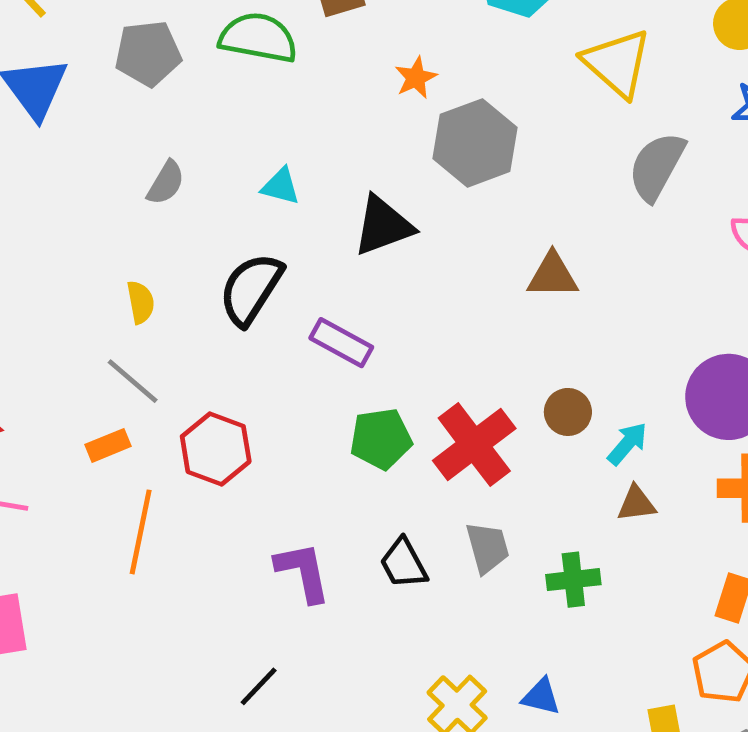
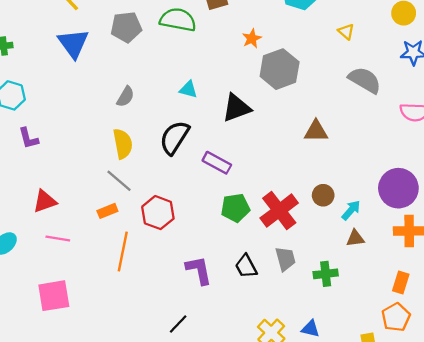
yellow triangle: (617, 63) -> (346, 32), size x0.5
gray semicircle: (657, 166) -> (365, 80), turned 92
gray semicircle: (166, 183) -> (125, 97), moved
yellow semicircle: (141, 302) -> (123, 144), size x1.5

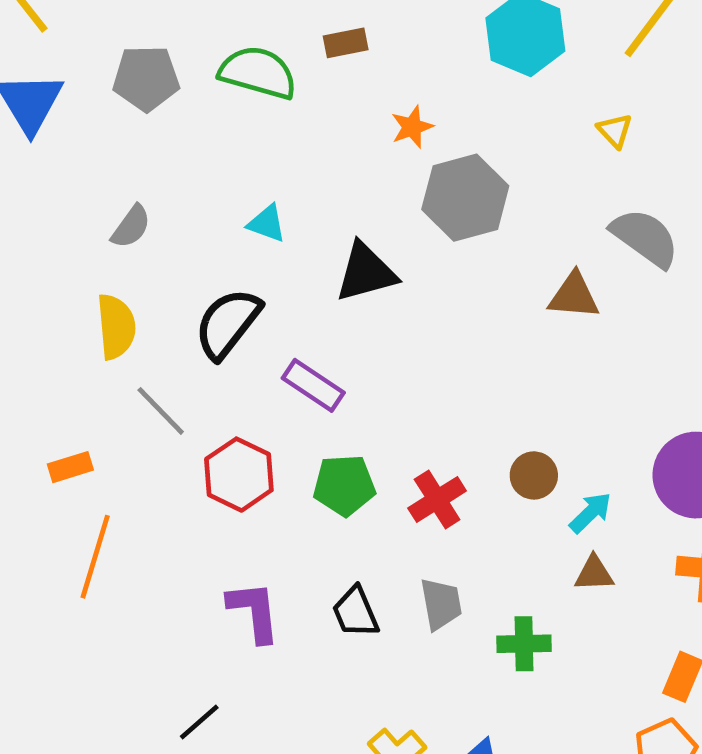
brown triangle: (316, 131) -> (574, 296), moved
gray line: (119, 181) -> (161, 411), moved
red cross: (279, 210) -> (437, 499), size x0.7
red hexagon: (158, 213) -> (239, 475), moved

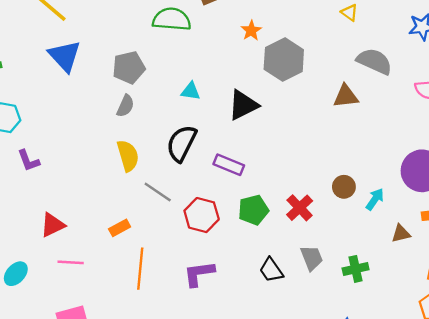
gray pentagon: (146, 78) -> (129, 68), moved
brown triangle: (594, 573) -> (401, 234), moved
purple L-shape: (254, 611) -> (199, 274), moved, turned -80

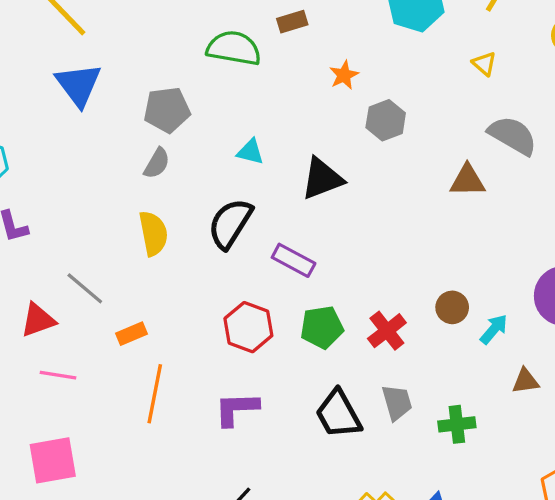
gray hexagon: (284, 59) -> (386, 120), size x0.7
gray line: (158, 192) -> (85, 288), moved
black trapezoid: (271, 270) -> (338, 414), size x1.4

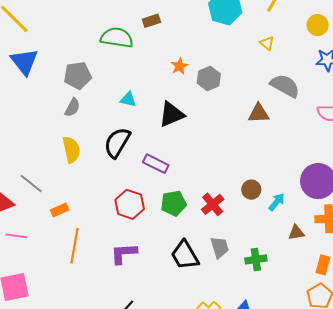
orange star: (344, 75) -> (179, 66), moved

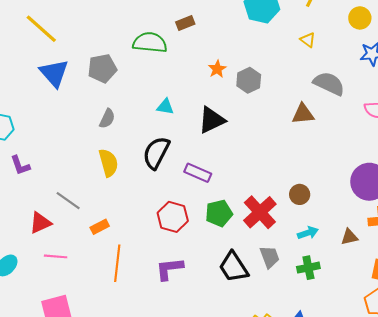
gray pentagon: (78, 75) -> (102, 68), moved
cyan arrow: (277, 202) -> (308, 233), moved, turned 36
red cross: (213, 204) -> (260, 212), size x1.4

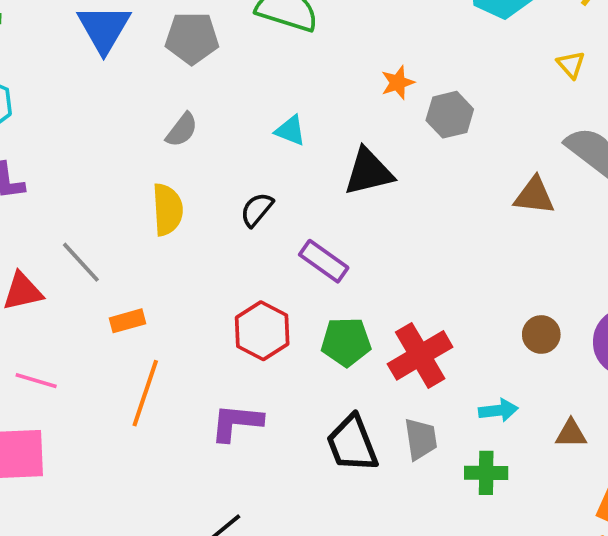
black semicircle: (156, 153) -> (257, 210), size x0.6
brown circle: (300, 194) -> (541, 334), moved
pink line: (56, 256) -> (36, 381), moved

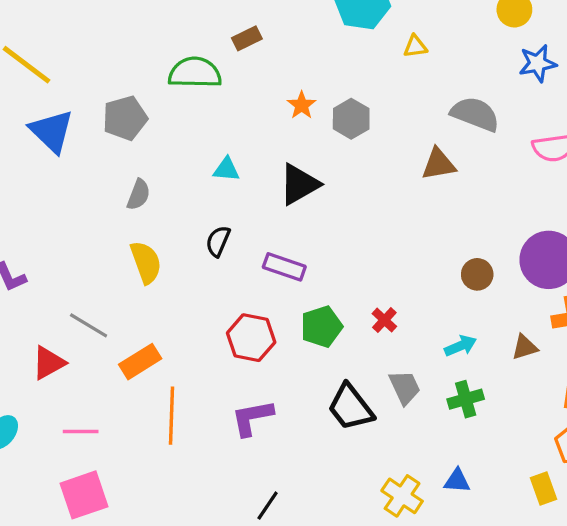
yellow triangle: (571, 65) -> (415, 46), moved, turned -40
orange rectangle: (128, 321) -> (140, 362), size x1.4
red cross: (420, 355) -> (384, 320), size x0.5

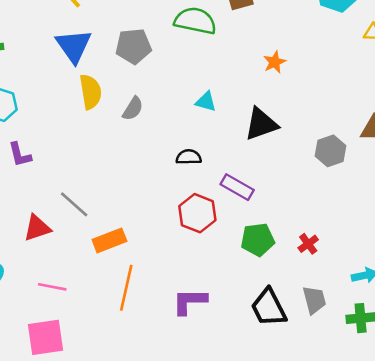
gray hexagon: (351, 119) -> (330, 151), moved
black semicircle: (218, 241) -> (189, 157), turned 55
yellow semicircle: (146, 262) -> (90, 92), moved
red hexagon: (251, 338) -> (197, 213), moved

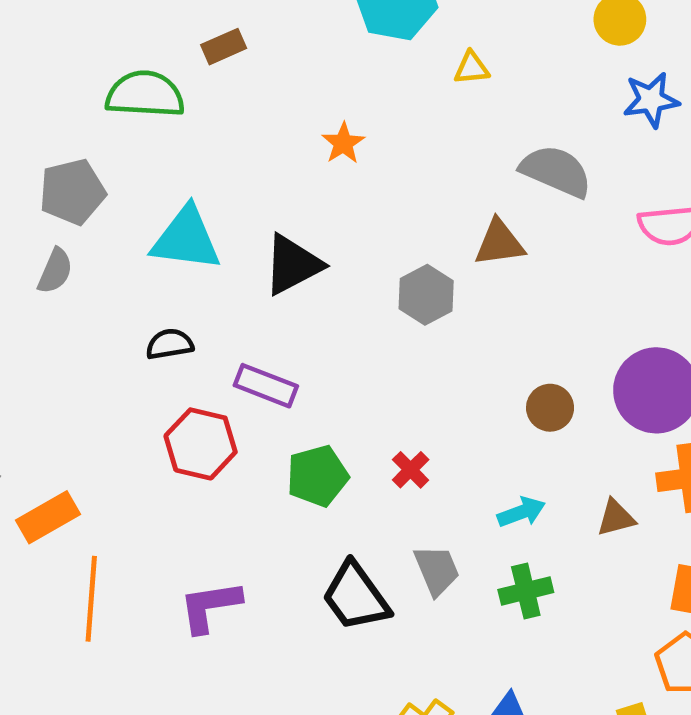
gray pentagon: (133, 46) -> (72, 192), moved
orange star: (275, 62) -> (343, 143), moved
cyan triangle: (206, 102) -> (186, 239), size x1.8

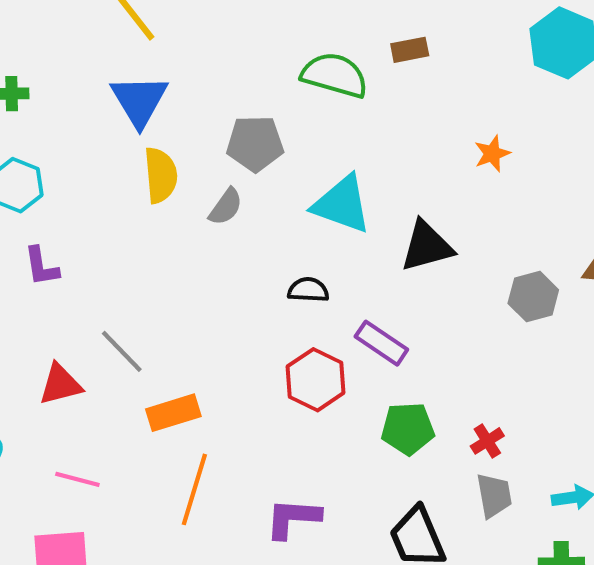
gray trapezoid: (437, 570) -> (494, 496), moved

